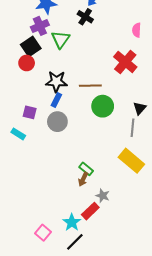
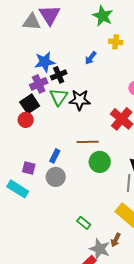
black cross: (85, 17) -> (59, 75), moved, turned 35
black star: (56, 82) -> (80, 100), moved
cyan rectangle: (18, 134) -> (18, 189), size x1.5
brown arrow: (83, 179) -> (116, 240), moved
gray star: (103, 196) -> (100, 249), size x1.5

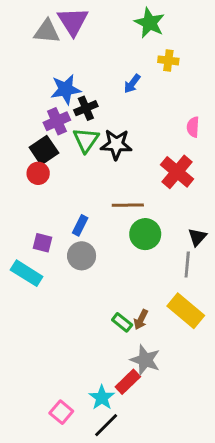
brown arrow: (116, 240) -> (141, 319), moved

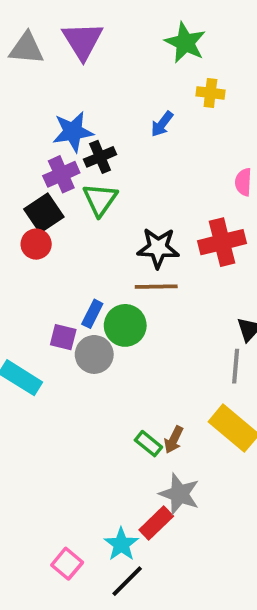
gray triangle: (47, 32) -> (26, 48), moved
black star: (116, 144) -> (158, 248), moved
red cross: (177, 172) -> (222, 242), turned 36
green circle: (145, 234) -> (125, 325), moved
purple square: (42, 243) -> (63, 337), moved

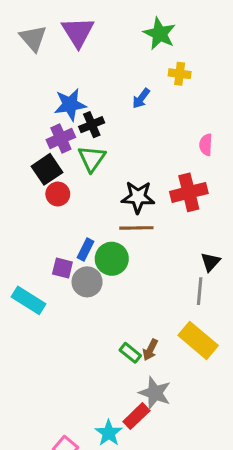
gray triangle: (26, 48) -> (33, 38), turned 44
red circle: (36, 244) -> (58, 194), moved

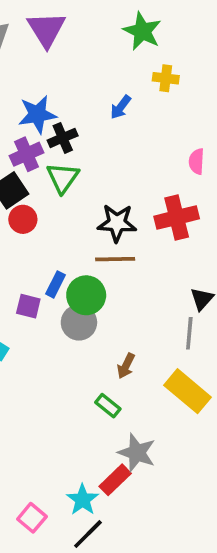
gray circle: (87, 282) -> (79, 322), moved
brown arrow: (150, 350) -> (126, 366), moved

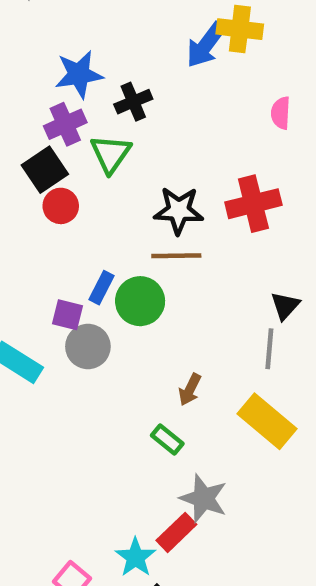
yellow cross: (166, 78) -> (240, 29), size x1.4
blue arrow: (121, 107) -> (206, 45), moved, size x1.5
black cross: (63, 138) -> (133, 102), moved
pink semicircle: (197, 161) -> (281, 113), moved
gray circle: (79, 322) -> (88, 346), moved

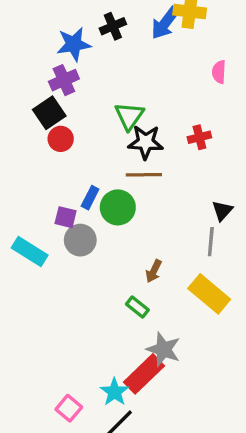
black cross: (133, 102) -> (113, 26), moved
green triangle: (111, 154) -> (129, 116), moved
red cross: (253, 204) -> (199, 137), size x0.6
red rectangle: (176, 532) -> (144, 374), size x1.4

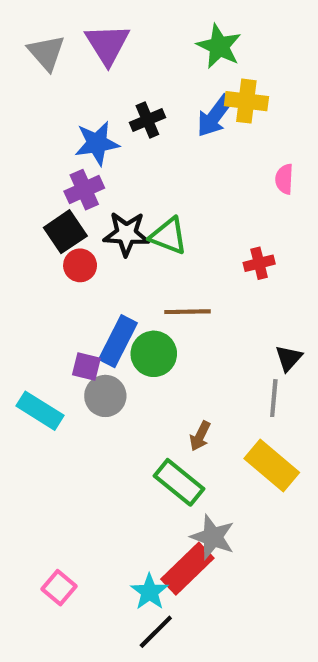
green triangle: (129, 116) -> (168, 236), turned -44
black star: (146, 142) -> (126, 234), moved
blue rectangle: (90, 198) -> (118, 341), size x1.6
green rectangle: (137, 307) -> (179, 482), size x1.6
pink square: (69, 408) -> (59, 588), moved

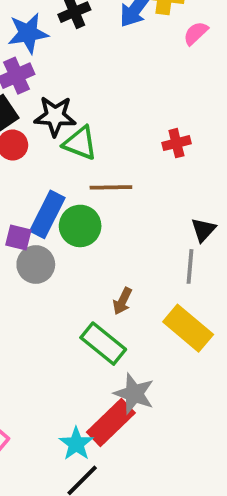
pink semicircle: (284, 179) -> (196, 33), moved, turned 44
green triangle: (168, 236) -> (80, 143), moved

